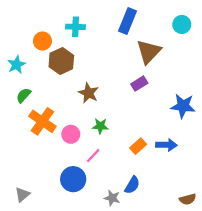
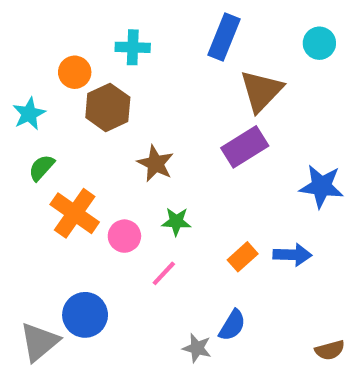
purple rectangle: (139, 84) -> (245, 147), size x1.5
blue circle: (73, 179) -> (85, 315), moved
gray triangle: (22, 195) -> (39, 342), size x1.5

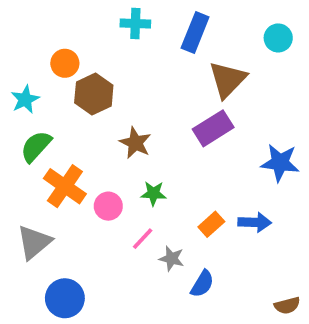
cyan cross: (133, 47) -> (135, 23), moved
green semicircle: (41, 168) -> (36, 146), size x1.4
blue circle: (85, 315) -> (65, 298), moved
gray triangle: (39, 342) -> (34, 242), moved
gray star: (197, 348) -> (172, 258), moved

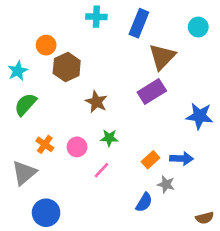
orange cross: (65, 186) -> (45, 144), moved, size x0.6
gray star: (172, 258) -> (166, 184), moved

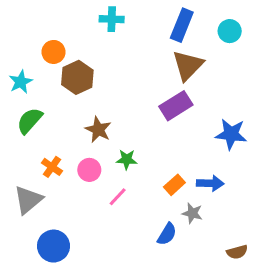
blue rectangle: (139, 23) -> (182, 25), moved
brown star: (96, 102) -> (98, 130), moved

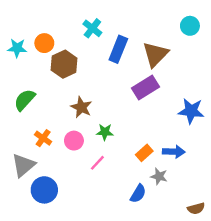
cyan cross: (112, 19) -> (92, 28), moved, turned 36
blue rectangle: (182, 25) -> (118, 49), moved
cyan star: (21, 82) -> (17, 48), moved, turned 30
blue circle: (53, 246) -> (44, 190), moved

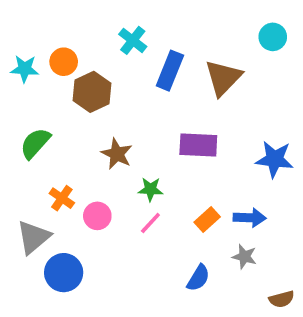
purple rectangle: (146, 88) -> (198, 145), moved, turned 35
pink circle: (74, 141) -> (97, 216), moved
pink line: (97, 163) -> (150, 223), moved
gray star: (159, 176) -> (244, 257), moved

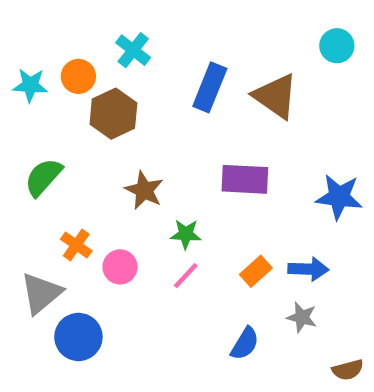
cyan cross: (133, 40) -> (133, 50), moved
brown triangle: (223, 78) -> (276, 96), turned -39

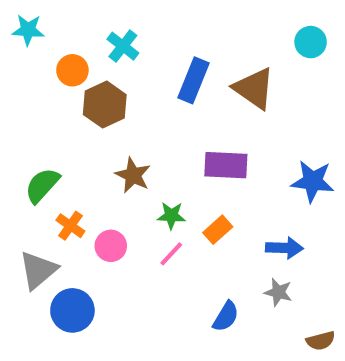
cyan star: (30, 85) -> (28, 30), moved
green semicircle: (43, 177) -> (42, 185), moved
orange rectangle: (256, 271) -> (218, 230), moved

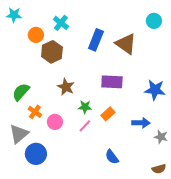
gray star: (278, 292) -> (161, 137), moved
blue semicircle: (226, 316) -> (112, 157), turned 112

